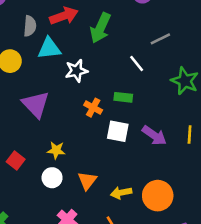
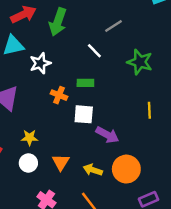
purple arrow: (154, 135) -> (107, 135), moved
yellow arrow: (121, 193) -> (93, 170), turned 36

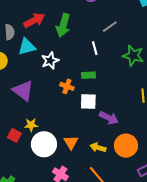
white line: (94, 51) -> (95, 48), turned 32
yellow star: (30, 138) -> (31, 125), moved
white circle: (28, 163) -> (44, 144), size x1.6

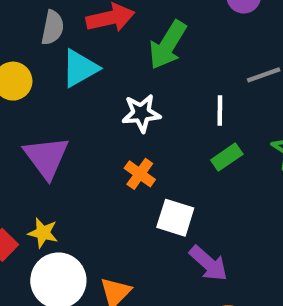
cyan triangle: (27, 47) -> (80, 68), turned -30
white star: (50, 61) -> (141, 113), moved
green rectangle: (89, 75) -> (227, 157), moved, turned -48

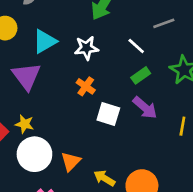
cyan triangle: (80, 68) -> (45, 41), moved
white line: (220, 110) -> (136, 46), turned -48
purple arrow: (208, 263) -> (145, 108), moved

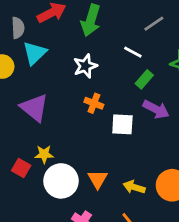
cyan triangle: (45, 41) -> (35, 53), moved

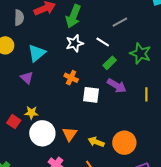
cyan triangle: (35, 53) -> (37, 53), moved
white star: (85, 66) -> (75, 43), moved
purple triangle: (34, 108) -> (27, 78), size x0.6

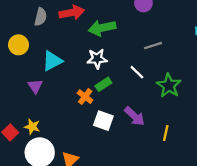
green arrow: (73, 16) -> (102, 28), turned 45
white line: (103, 42) -> (137, 72), moved
green rectangle: (110, 63) -> (103, 84), moved

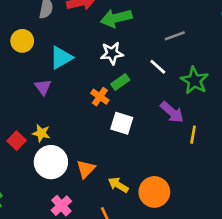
purple arrow: (135, 116) -> (172, 112), moved

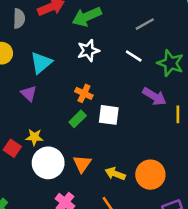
green rectangle: (120, 82) -> (78, 119), moved

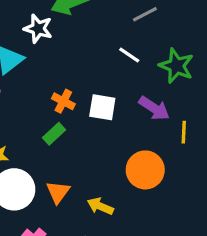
white star: (88, 51) -> (38, 29), moved, turned 30
white square: (109, 115) -> (102, 107), moved
orange circle: (150, 175) -> (145, 170), moved

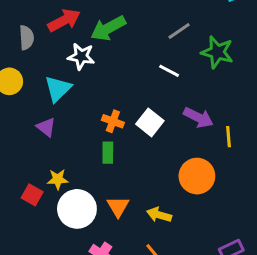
green star: (176, 66) -> (217, 52), moved
white square: (102, 107) -> (150, 122), turned 36
green rectangle: (54, 134) -> (108, 153), turned -40

